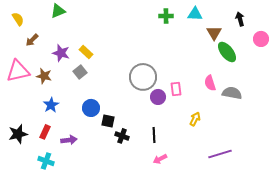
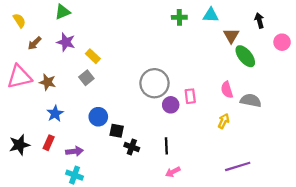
purple star: (61, 53) -> (66, 42), moved
yellow arrow: (195, 119) -> (224, 121), moved
cyan cross: (46, 161) -> (75, 175), moved

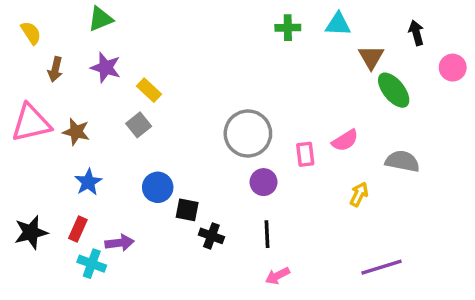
brown arrow: (35, 43) -> (55, 69), turned -32
pink semicircle: (227, 90) -> (345, 140), moved, turned -105
purple circle: (171, 105) -> (264, 182), moved
cyan cross: (75, 175) -> (92, 264), moved

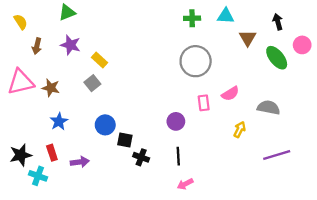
green ellipse: (394, 90) -> (277, 58), moved
gray circle: (248, 133) -> (196, 61), moved
red rectangle: (78, 229) -> (52, 153), turned -42
cyan cross: (92, 264) -> (38, 176), moved
purple line: (382, 267) -> (277, 155), moved

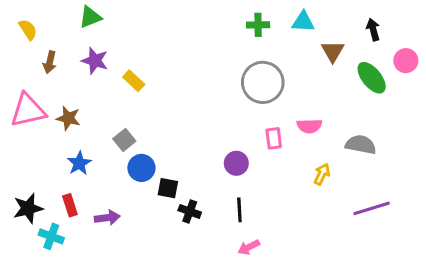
gray square: (92, 83) -> (124, 140), moved
pink semicircle: (230, 94) -> (309, 126), turned 30

